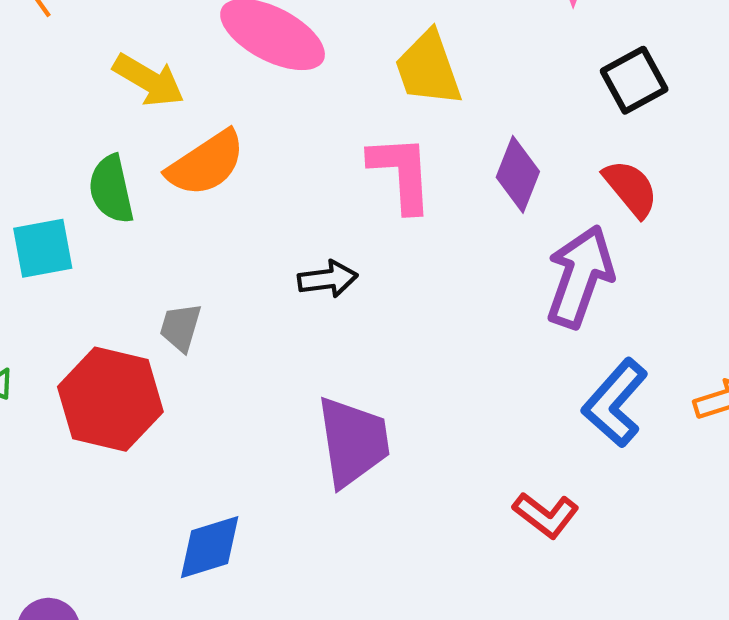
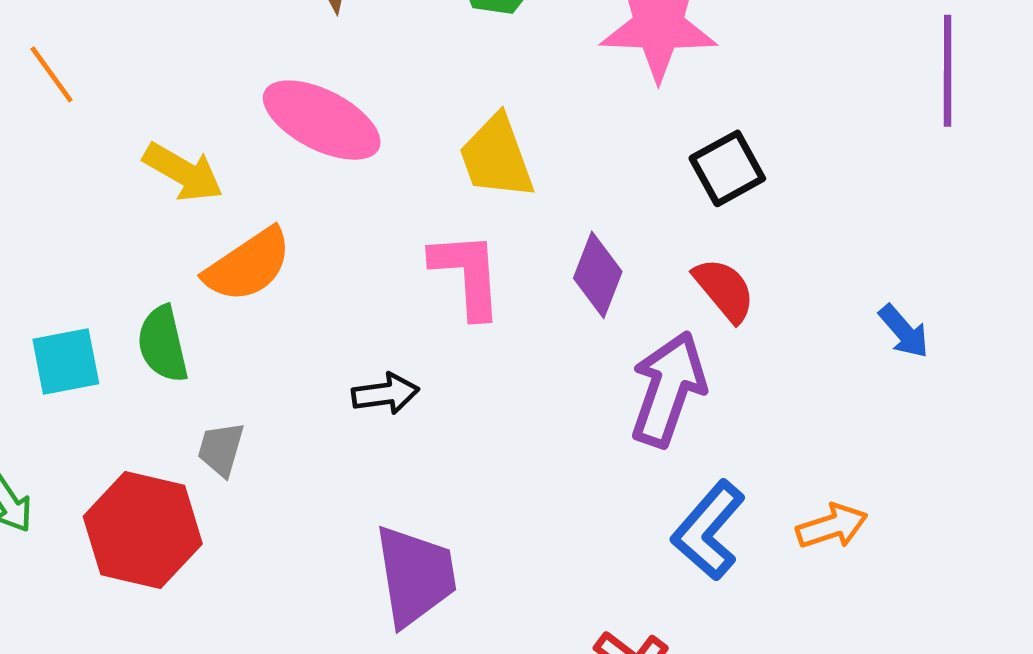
green semicircle: (111, 189) -> (163, 344), moved

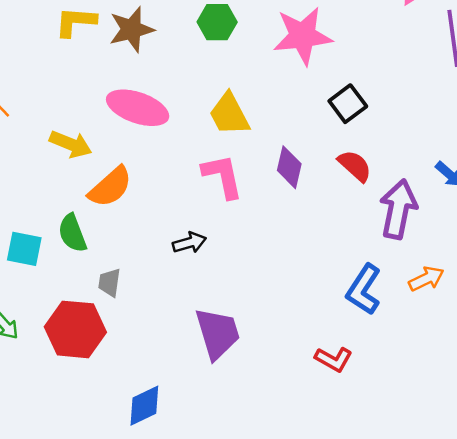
cyan square: (66, 361) -> (24, 249), turned 30
purple arrow: (668, 389) -> (398, 209), moved

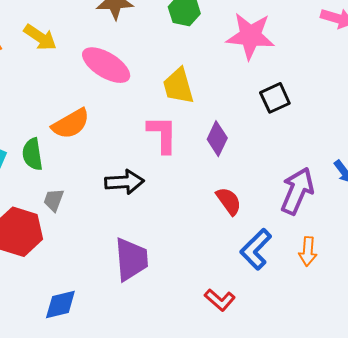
yellow arrow: (71, 144) -> (40, 37), moved
red semicircle: (355, 166) -> (229, 201), moved
black arrow: (189, 243) -> (124, 182), size x1.4
orange arrow: (426, 279) -> (308, 251), turned 108

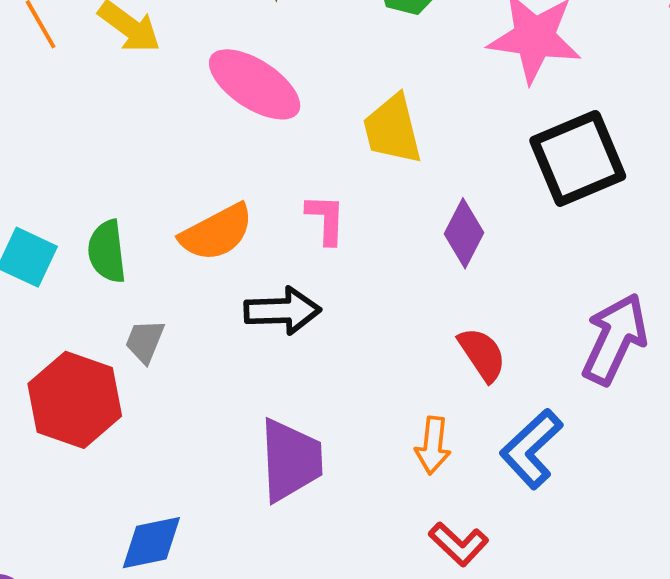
black square: (275, 98) -> (578, 158), size x1.6
orange semicircle: (71, 124) -> (217, 232), moved
pink L-shape: (162, 134) -> (326, 219), moved, size x0.7
orange arrow: (308, 251) -> (433, 445), moved

